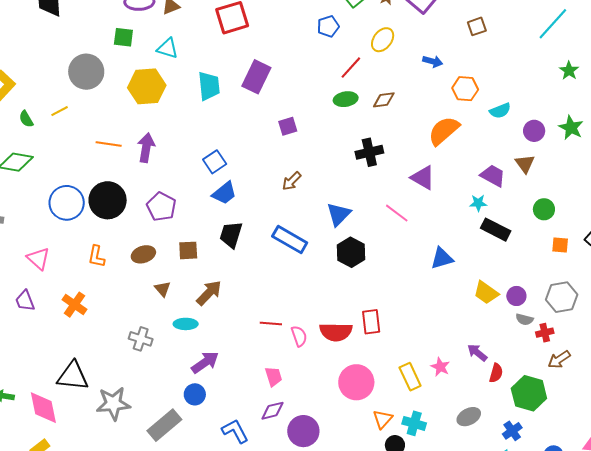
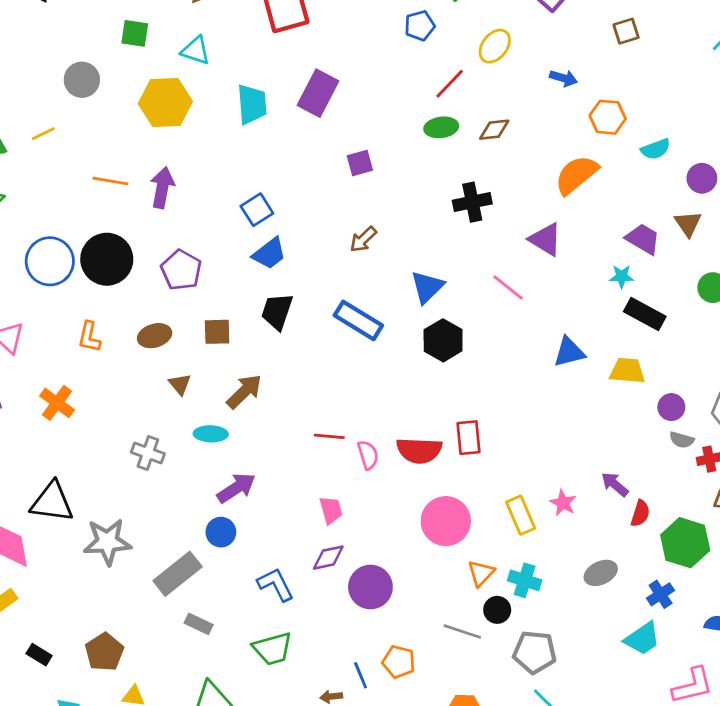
gray circle: (86, 72) -> (82, 80), size x0.7
yellow trapezoid: (486, 293) -> (627, 371), moved, turned 148

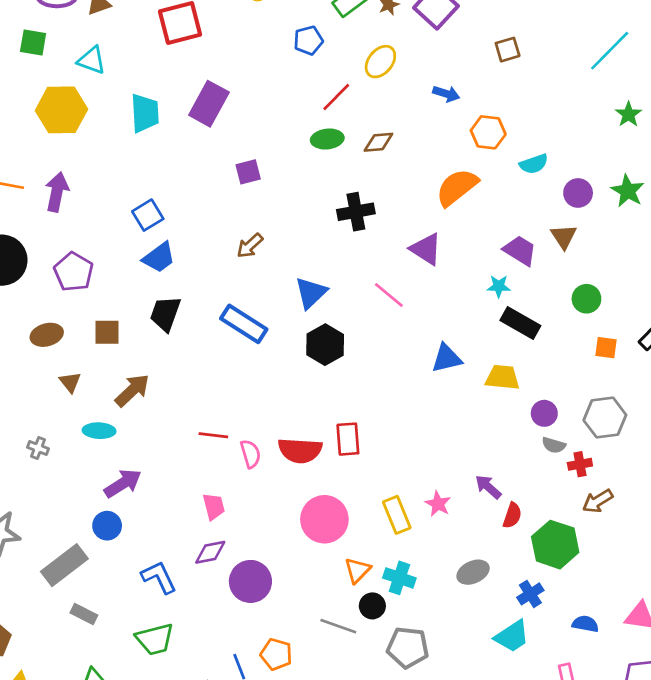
gray cross: (148, 453) -> (38, 448), size x0.7

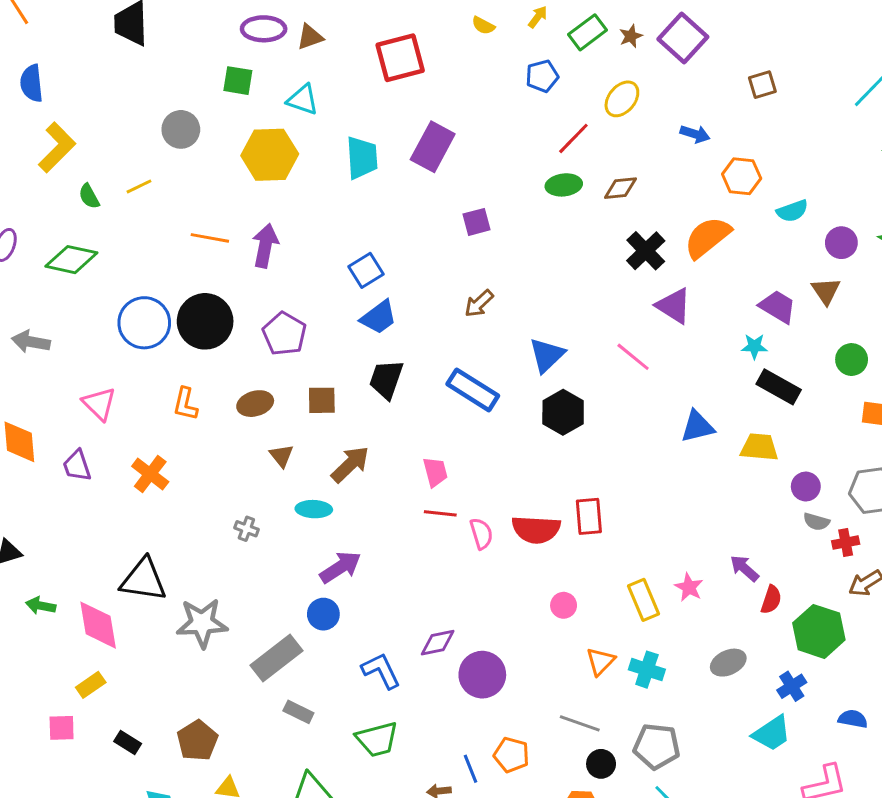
black cross: (356, 212) -> (646, 251), moved, turned -33
pink trapezoid: (214, 506) -> (435, 472), moved
pink circle: (324, 519) -> (564, 605), size x0.5
black circle: (372, 606) -> (601, 764), moved

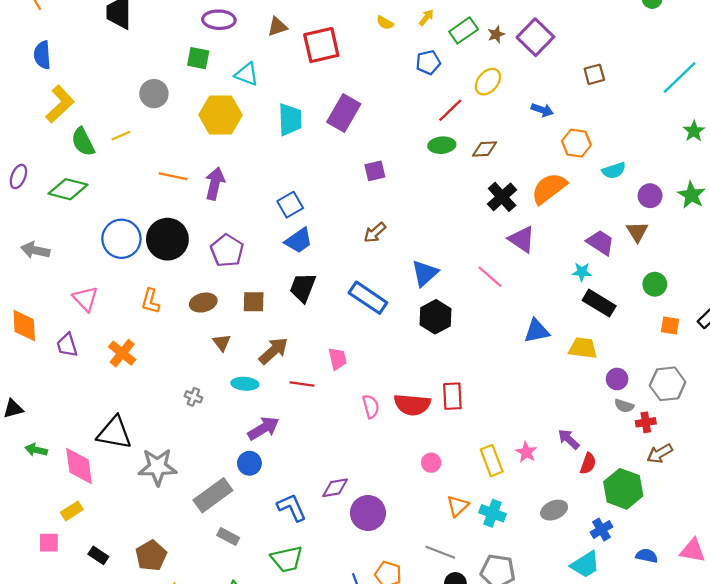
brown triangle: (310, 37) -> (277, 27), moved
green semicircle: (89, 196) -> (83, 142), size x1.5
red line: (440, 513) -> (302, 384), moved

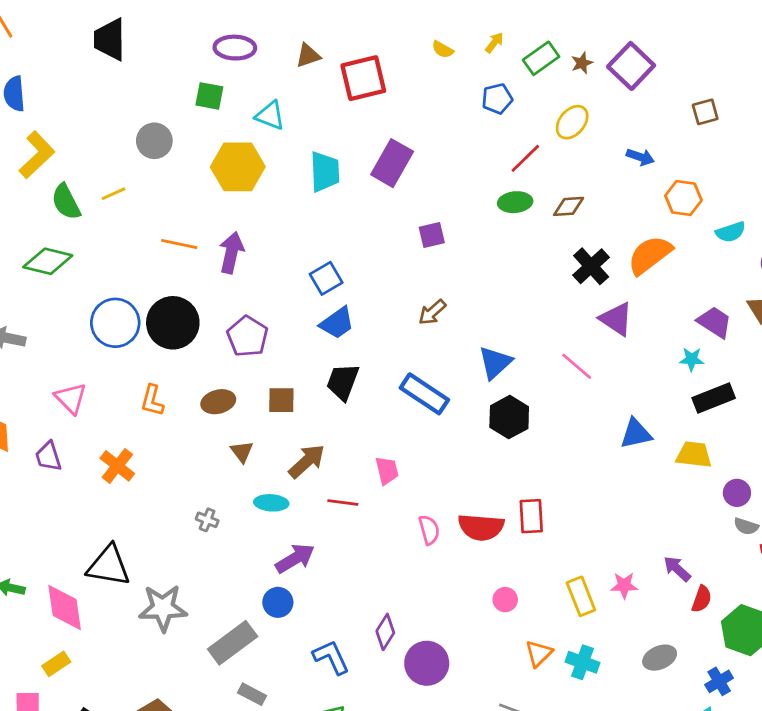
black rectangle: (599, 303) -> (714, 398), turned -52
pink star: (526, 452) -> (624, 585), turned -30
purple diamond: (335, 488) -> (385, 632), turned -48

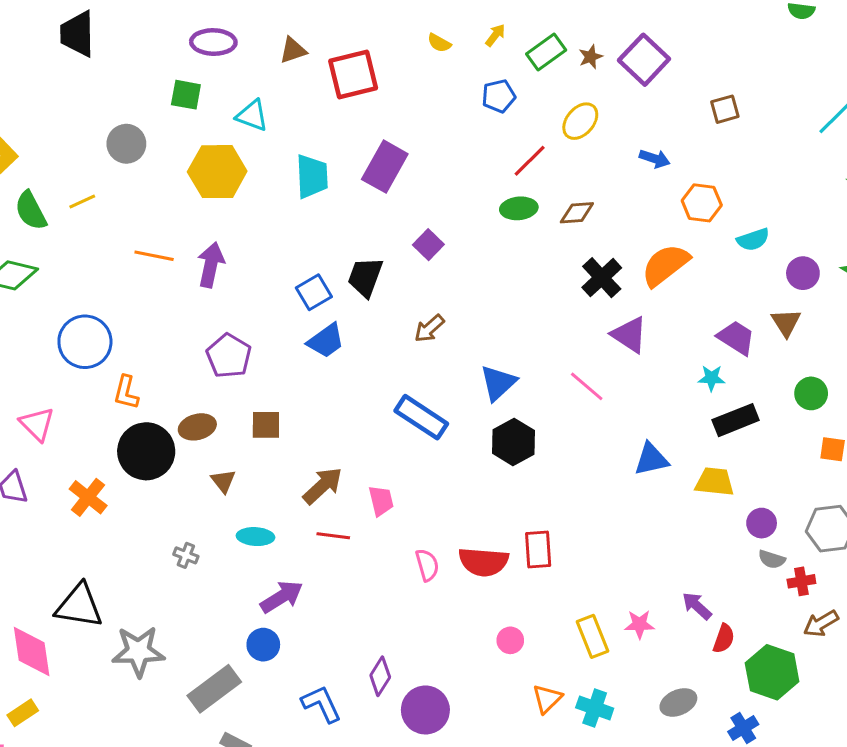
purple square: (432, 235) -> (428, 245), turned -32
black circle: (173, 323) -> (146, 451), moved
black trapezoid: (343, 382) -> (365, 277), moved
orange L-shape: (152, 400) -> (126, 392), moved
brown arrow: (307, 461) -> (323, 486), moved

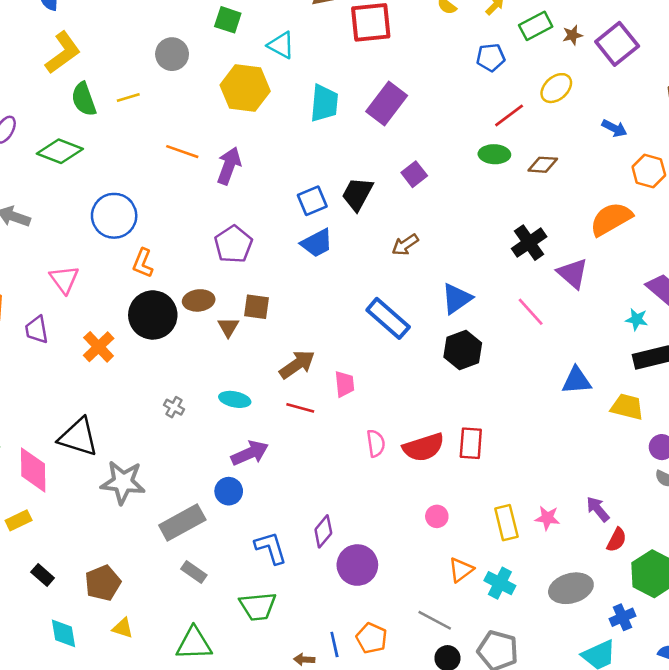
black cross: (602, 278) -> (529, 243), moved
brown triangle: (223, 481) -> (228, 327), moved
red semicircle: (484, 562) -> (424, 447), turned -30
gray ellipse: (678, 702) -> (571, 588), size x1.4

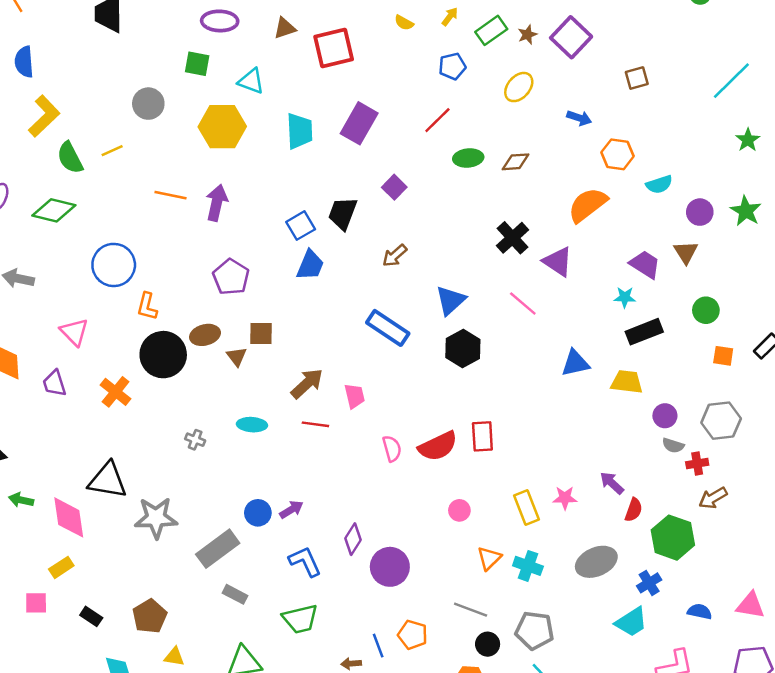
red line: (509, 115) -> (437, 120), moved
blue trapezoid: (317, 243) -> (310, 265), turned -32
purple arrow: (250, 453) -> (291, 510), moved, size x0.7

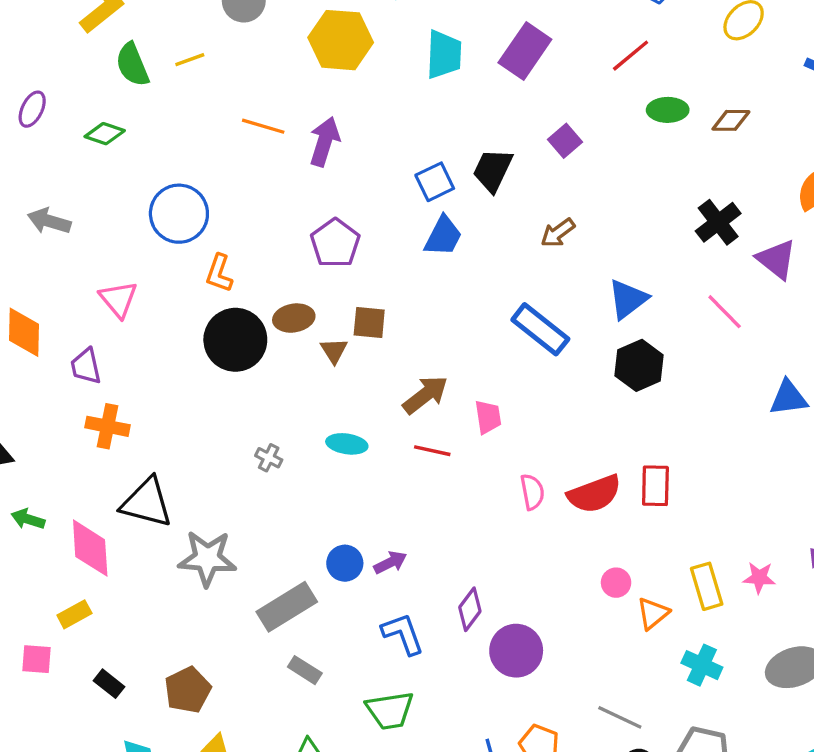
green diamond: (54, 210) -> (105, 134), size x0.7
orange cross: (116, 392) -> (107, 426), moved, turned -32
orange triangle: (489, 558) -> (653, 613), moved

